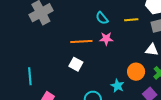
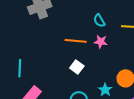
white square: (76, 64) -> (77, 67), moved

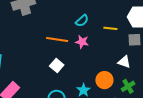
cyan semicircle: (99, 21) -> (82, 21), turned -104

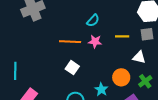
yellow line: (110, 28) -> (122, 36), moved

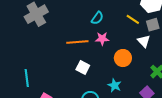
yellow line: (122, 36) -> (133, 19), moved, turned 40
white triangle: (139, 57) -> (144, 41), moved, turned 40
orange circle: (121, 77) -> (123, 58), moved

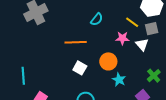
pink star: (102, 39) -> (122, 38), moved
orange circle: (123, 58) -> (108, 61), moved
cyan star: (115, 85) -> (119, 80), moved

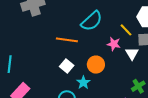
cyan semicircle: (97, 19) -> (92, 21), size x1.6
cyan star: (119, 80) -> (83, 83), moved

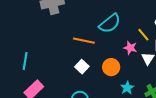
cyan star: (83, 83) -> (127, 88), moved

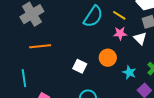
yellow line: (143, 35) -> (119, 15), moved
orange line: (84, 41) -> (40, 46), moved

